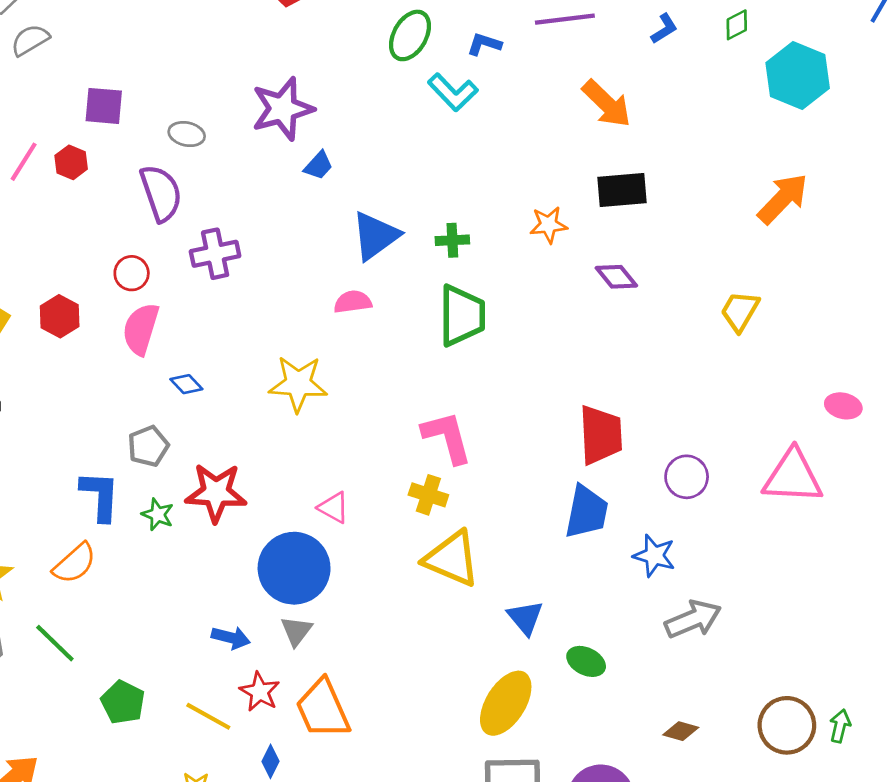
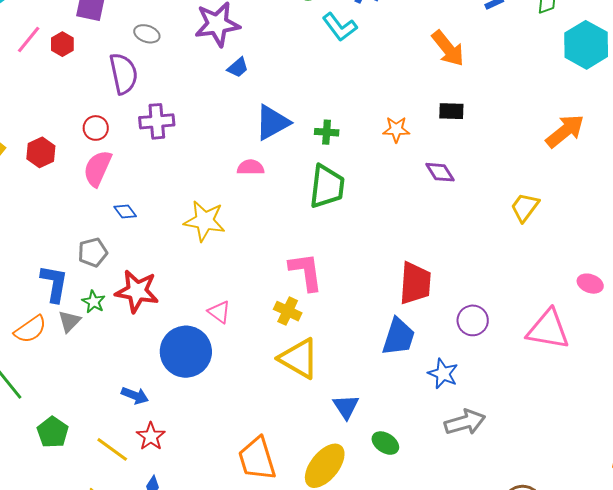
black rectangle: (622, 190) -> (451, 111), size x0.7
gray triangle: (296, 631) -> (69, 321), moved
orange trapezoid: (323, 709) -> (257, 459), moved

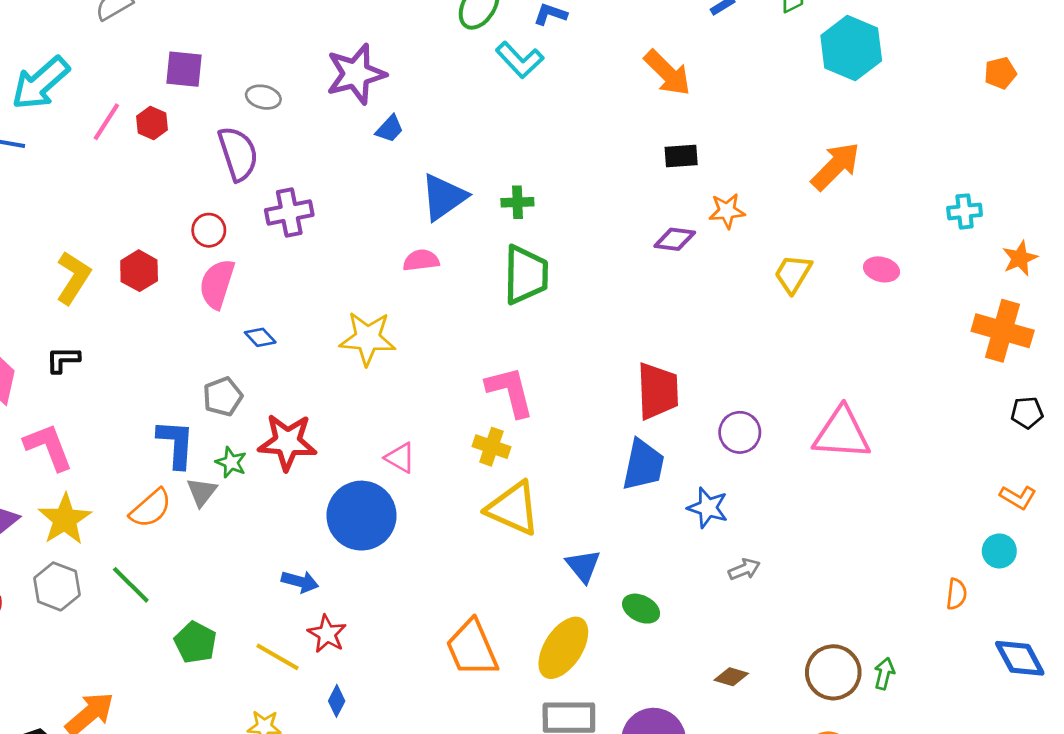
orange star: (396, 129) -> (727, 211), moved
purple diamond: (440, 172) -> (675, 239), turned -44
pink ellipse: (590, 284) -> (882, 269), moved
gray arrow: (465, 422) -> (744, 569), size x0.6

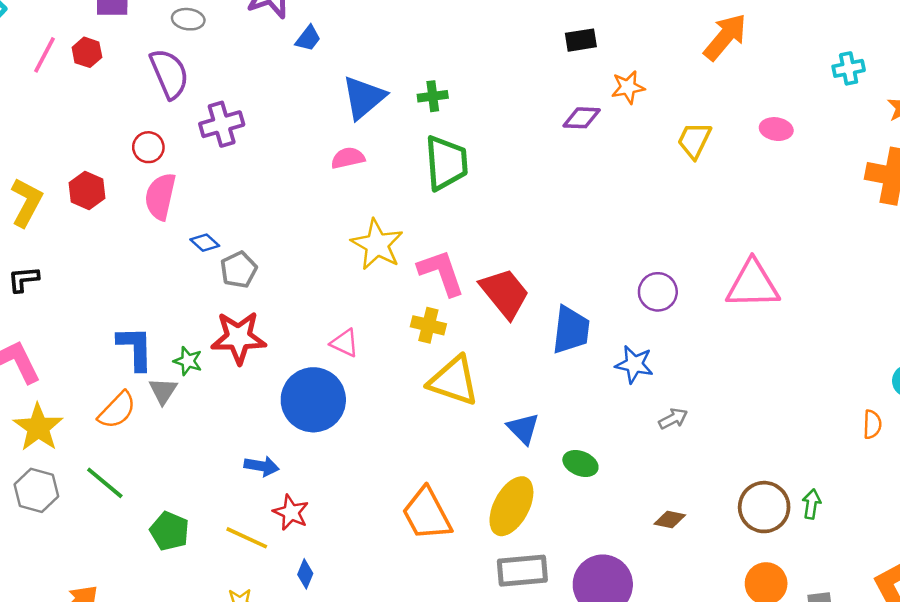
yellow star: (368, 338) -> (377, 245), moved, turned 30
red trapezoid: (658, 391) -> (505, 293), moved, turned -32
gray pentagon: (223, 397) -> (239, 270), moved

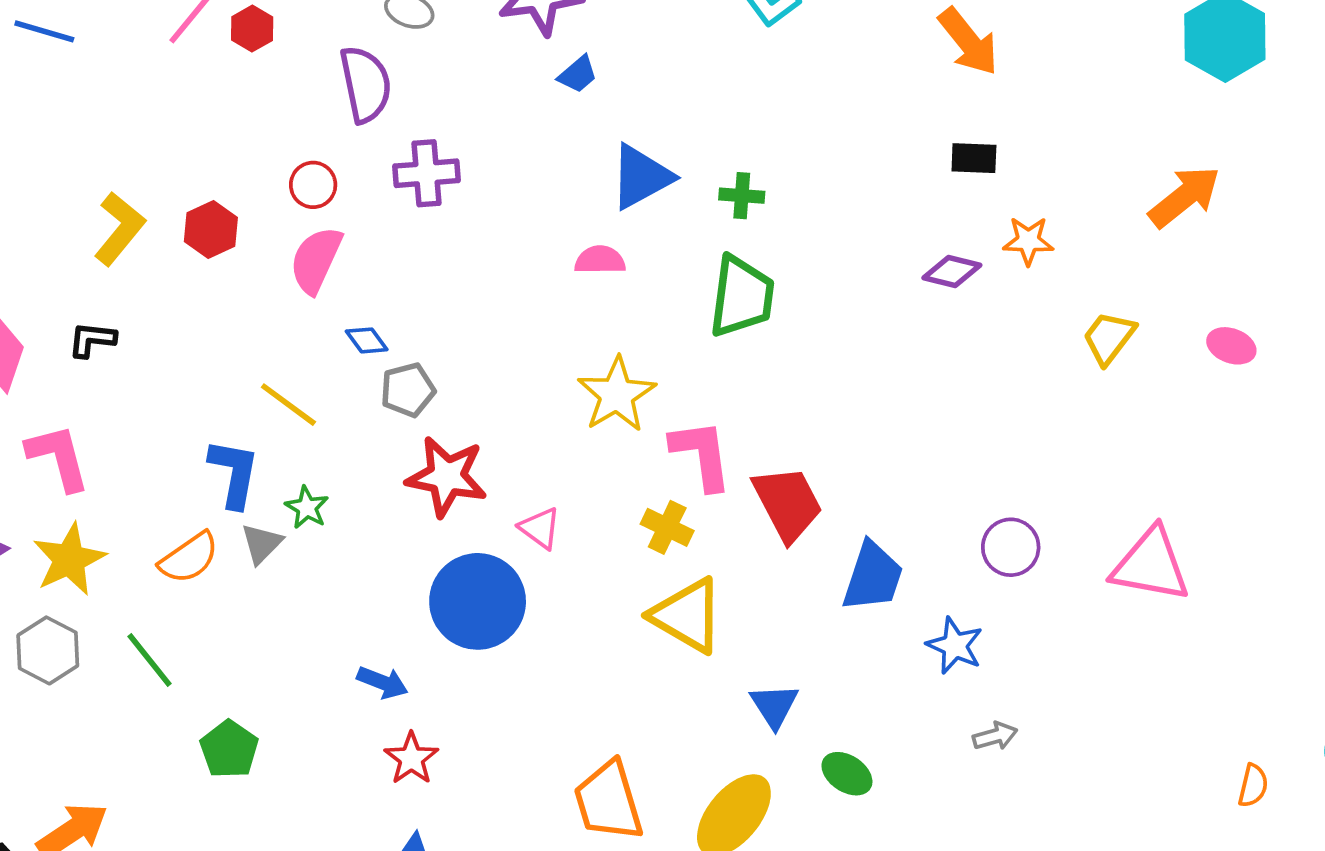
red star: (239, 338) -> (447, 476), moved
orange semicircle: (872, 424) -> (1253, 786), moved
yellow line: (247, 538) -> (288, 405), moved

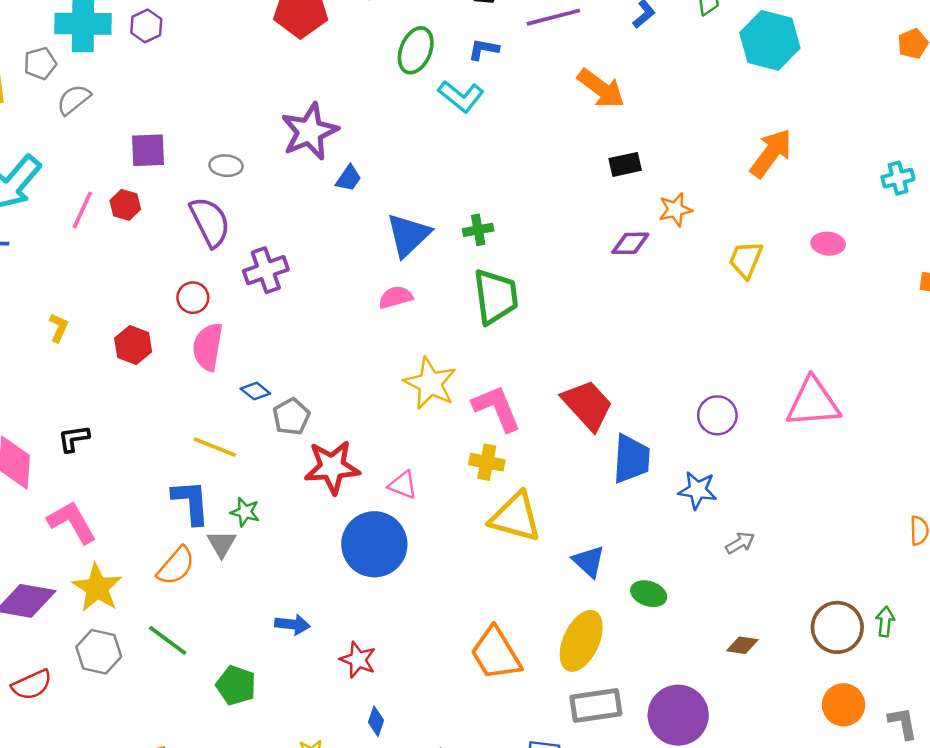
yellow L-shape: (119, 229) -> (59, 328), moved, size x0.6
red trapezoid: (788, 504) -> (587, 405), moved
blue arrow: (383, 682) -> (292, 624), moved

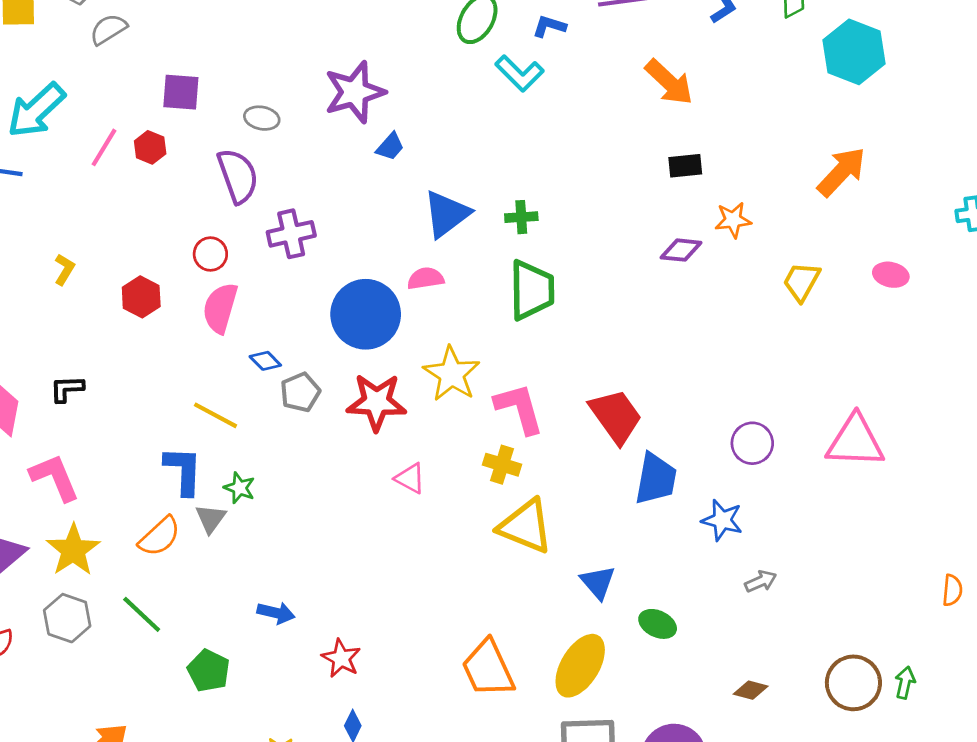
red star: (332, 467) -> (377, 402), moved
blue circle: (374, 544) -> (366, 314), moved

